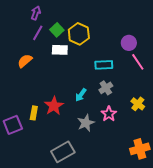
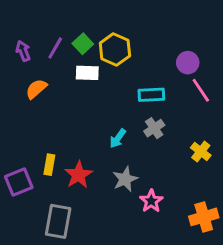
purple arrow: (36, 13) -> (23, 51), moved, turned -40
red star: (54, 106) -> (78, 175), moved
pink star: (109, 114) -> (151, 201), moved
gray rectangle: (63, 152) -> (58, 221), moved, turned -50

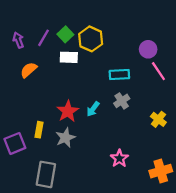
red star: (78, 175) -> (68, 111), moved
gray star: (125, 179) -> (65, 138), moved

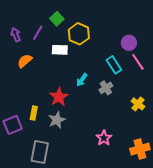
green square: (65, 34) -> (57, 19), moved
cyan rectangle: (119, 75) -> (114, 65), moved, turned 60
cyan arrow: (93, 109) -> (82, 80), moved

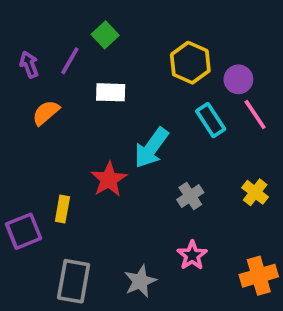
yellow hexagon: (79, 34) -> (190, 63), moved
cyan arrow: (82, 80) -> (151, 148), size x1.6
gray cross: (106, 88) -> (190, 196), moved
gray star: (57, 120) -> (140, 281), moved

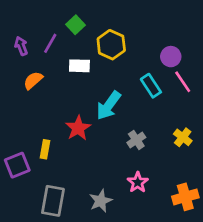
yellow hexagon: (190, 63) -> (111, 45), moved

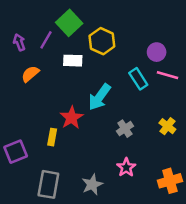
green square: (75, 25) -> (69, 23), size x1.5
pink line: (183, 82) -> (167, 75), turned -40
yellow rectangle: (45, 149) -> (52, 137), moved

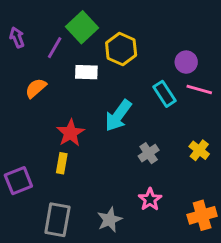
purple arrow: (19, 42) -> (17, 37), moved
red star: (72, 118) -> (70, 133), moved

